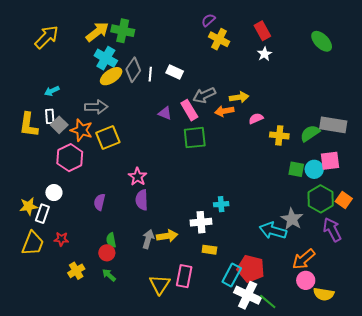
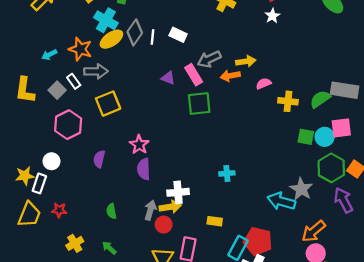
white rectangle: (50, 116) -> (74, 81), moved, turned -32
orange star: (81, 130) -> (80, 49), moved
purple semicircle: (99, 202) -> (99, 159), moved
white cross: (201, 222) -> (178, 192), moved
red circle: (107, 253) -> (164, 225), moved

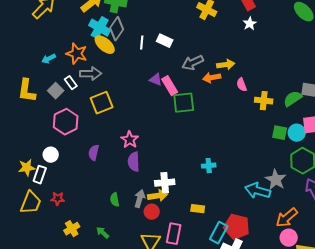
gray diamond: (135, 32) -> (117, 29), moved
yellow ellipse: (111, 39) -> (105, 45), turned 75
pink rectangle: (194, 75) -> (170, 86), moved
pink semicircle: (264, 84) -> (242, 85), turned -88
green semicircle: (111, 211) -> (115, 200), moved

